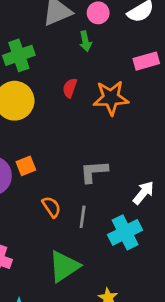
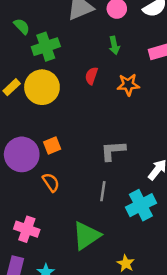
green arrow: (85, 41) -> (114, 45), moved
orange star: (111, 98) -> (128, 85), size x0.7
orange semicircle: (51, 207) -> (51, 182), moved

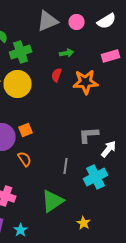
green arrow: (114, 45) -> (67, 53), moved, turned -88
orange star: (128, 85) -> (86, 82), size x1.4
gray L-shape: (113, 151) -> (89, 135), moved

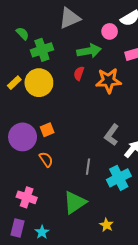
pink circle: (77, 22) -> (110, 31), moved
green arrow: (67, 53) -> (89, 51), size x1.6
gray L-shape: (89, 135) -> (112, 135), turned -50

